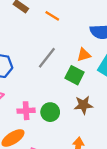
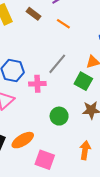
pink cross: (26, 111) -> (37, 84), moved

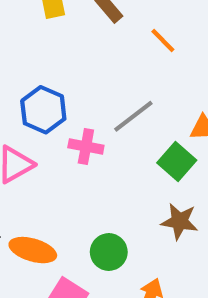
green circle: (59, 116) -> (109, 252), moved
orange ellipse: (23, 140) -> (33, 250), turned 35

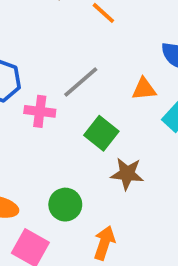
green square: (177, 162) -> (101, 133), moved

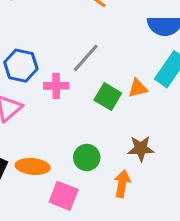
orange triangle: (144, 89) -> (138, 88), moved
brown star: (127, 174) -> (141, 149), moved

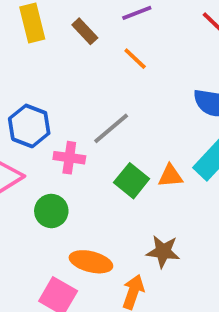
green circle: (87, 157) -> (51, 211), moved
orange ellipse: (33, 166) -> (91, 262), moved

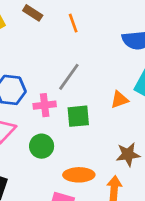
orange line: (135, 59) -> (73, 23), turned 42
green square: (132, 181) -> (78, 116), moved, turned -30

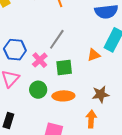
pink cross: (45, 105) -> (40, 60), turned -35
orange ellipse: (79, 175) -> (63, 96), moved

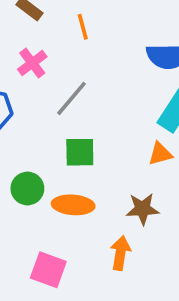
orange triangle: (94, 55) -> (160, 154), moved
pink cross: (40, 60) -> (32, 63), moved

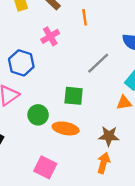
gray line: (71, 98) -> (98, 63), moved
orange arrow: (120, 253) -> (104, 163), moved

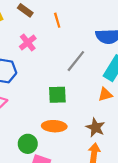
green circle: (38, 115) -> (28, 144), moved
brown star: (109, 136) -> (95, 127), turned 30

